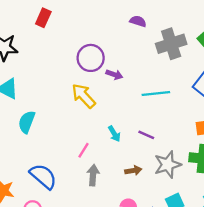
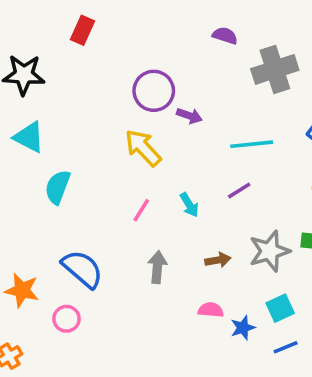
purple line: (146, 135) -> (239, 191), moved, turned -56
pink line: (84, 150) -> (141, 210), moved

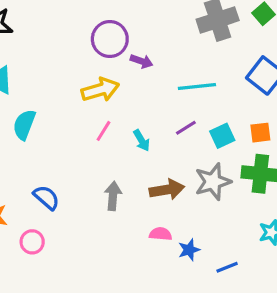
yellow arrow: (143, 148) -> (100, 90), turned 117
pink line: (141, 210) -> (103, 131), moved
brown arrow: (218, 260) -> (167, 190), size x1.5
blue semicircle: (83, 269) -> (46, 198), size x0.7
cyan square: (280, 308) -> (222, 136), moved

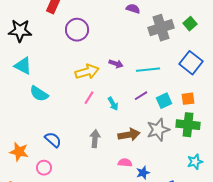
purple circle: (110, 39) -> (77, 30), moved
purple arrow: (142, 61) -> (116, 64), moved
cyan semicircle: (24, 125) -> (39, 94), turned -78

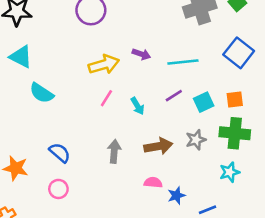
gray star: (158, 130) -> (196, 140), size x0.7
cyan star: (195, 162) -> (230, 172), moved
pink circle: (44, 168) -> (58, 189), moved

